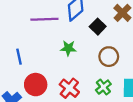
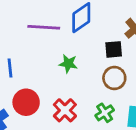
black square: (98, 27) -> (114, 49), moved, turned 35

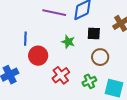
black square: (114, 49) -> (94, 34), moved
red circle: (26, 102) -> (38, 56), moved

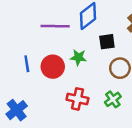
red circle: (38, 56) -> (53, 67), moved
red cross: (61, 75) -> (77, 99), turned -30

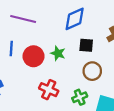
purple line: (55, 26) -> (23, 19), moved

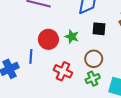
blue line: (11, 48) -> (31, 56), moved
brown circle: (92, 71) -> (94, 59), moved

